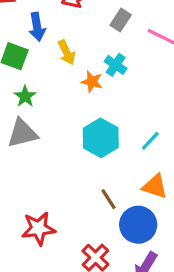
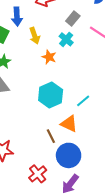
cyan cross: (116, 65) -> (66, 39), moved
orange triangle: (155, 186) -> (69, 124), moved

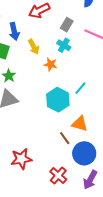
cyan line: (83, 101) -> (80, 88), moved

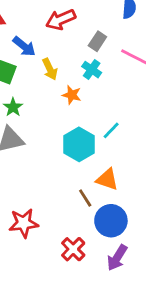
blue arrow: (14, 31) -> (24, 46), turned -42

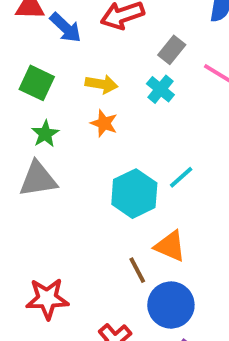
blue arrow: (24, 46) -> (66, 28), moved
yellow arrow: (50, 69) -> (102, 84), turned -60
orange star: (72, 95) -> (104, 123), moved

